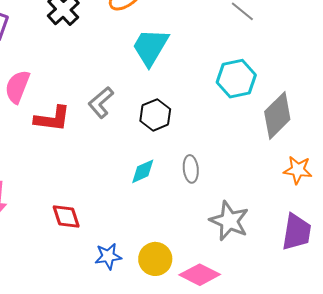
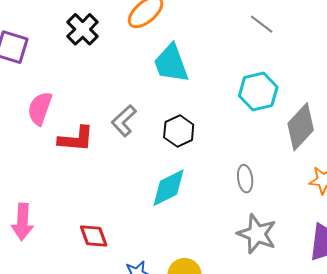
cyan trapezoid: (150, 47) -> (171, 63), turned -48
gray ellipse: (191, 169) -> (245, 179), moved
cyan diamond: (143, 171) -> (169, 188), size x1.5

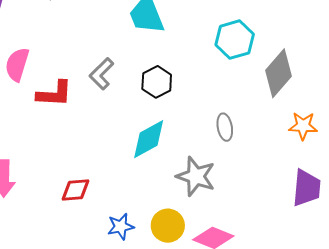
gray star: (257, 234) -> (196, 176), moved
red diamond: (94, 236) -> (76, 190), turned -72

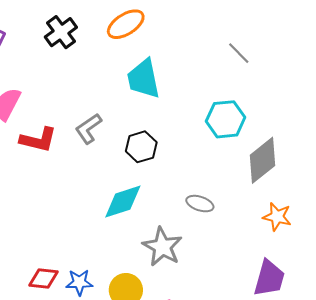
gray ellipse: (225, 127) -> (200, 204), turned -72
red diamond: (76, 190) -> (44, 279), moved

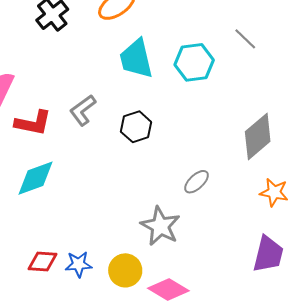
gray line: (239, 53) -> (245, 39), moved
cyan hexagon: (226, 119) -> (194, 62), moved
cyan diamond: (123, 202) -> (35, 178), moved
gray ellipse: (200, 204) -> (197, 182), turned -60

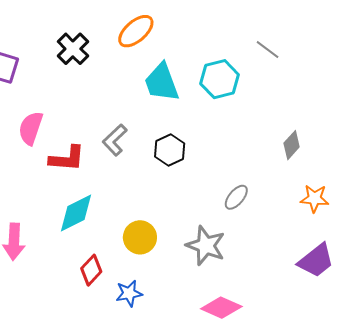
gray diamond: (258, 137) -> (292, 145), size x0.6
purple trapezoid: (268, 254) -> (316, 261), turned 45
red diamond: (43, 262) -> (91, 270), moved, turned -44
yellow circle: (125, 270) -> (140, 237), moved

